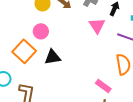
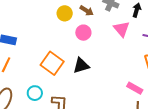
pink circle: (41, 31) -> (83, 33), moved

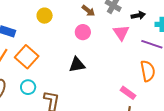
black arrow: (137, 10) -> (138, 15), turned 56
yellow circle: (65, 13) -> (45, 16), moved
orange square: (52, 63) -> (27, 57), moved

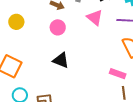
black triangle: (77, 65) -> (61, 60), turned 48

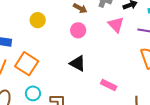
pink rectangle: (118, 74) -> (109, 85), moved

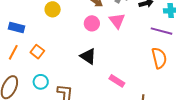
pink triangle: (116, 25) -> (117, 21), moved
orange square: (27, 64) -> (37, 52), size x0.6

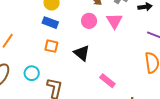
blue rectangle: (17, 27) -> (50, 23), moved
orange square: (37, 52) -> (51, 46), moved, turned -32

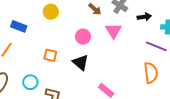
pink circle: (89, 21) -> (83, 37), moved
blue rectangle: (50, 23) -> (19, 26), moved

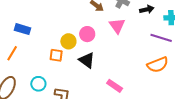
yellow circle: (51, 12) -> (68, 41), moved
orange semicircle: (151, 73) -> (158, 65), turned 80

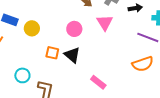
yellow circle: (68, 41) -> (32, 28), moved
orange square: (56, 55) -> (52, 53), moved

